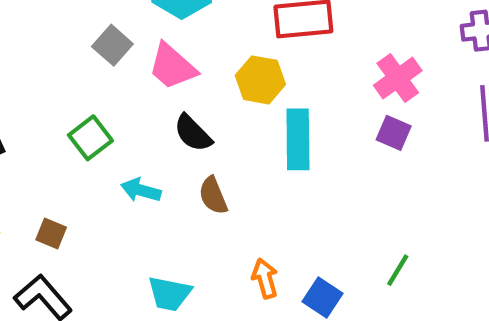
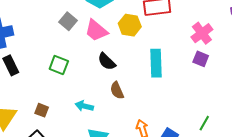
yellow hexagon: (260, 80) -> (130, 25), moved
green square: (90, 138) -> (59, 65), turned -30
cyan arrow: (141, 190) -> (84, 106), moved

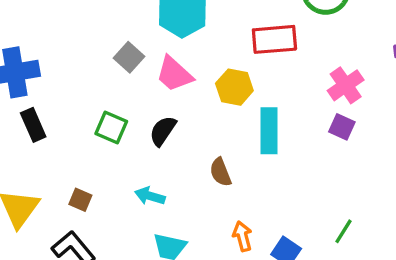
yellow hexagon: (130, 25) -> (234, 87), moved
black semicircle: (107, 62) -> (163, 131), moved, turned 78
brown semicircle: (117, 90) -> (221, 172), moved

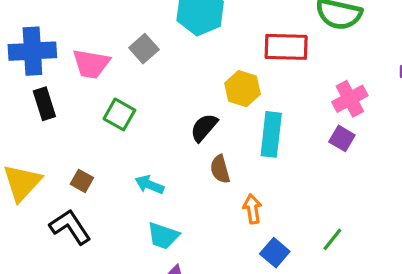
pink trapezoid: (174, 74) -> (91, 64), moved, turned -39
black semicircle: (163, 131) -> (204, 128), moved
orange arrow: (242, 236) -> (252, 209), moved

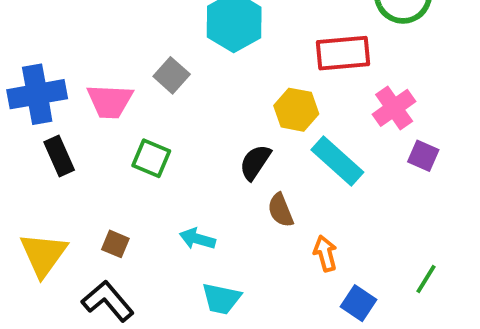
pink cross: (350, 99) -> (394, 108), moved
cyan rectangle: (271, 134) -> (337, 161), turned -48

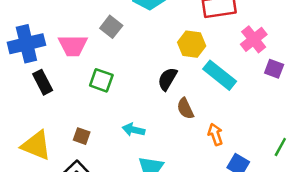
yellow triangle: (43, 255) -> (36, 145), turned -40

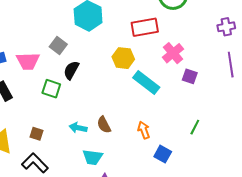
black semicircle: (167, 79) -> (71, 70), moved
brown semicircle: (185, 109) -> (104, 125), moved
green line: (280, 147) -> (195, 127), moved

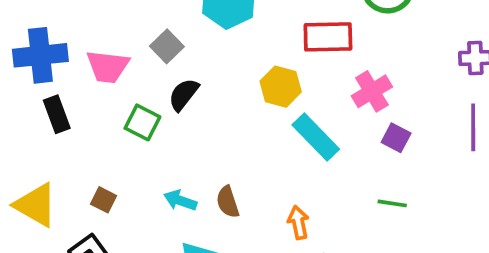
green line: (195, 127) -> (392, 203), moved, turned 63

